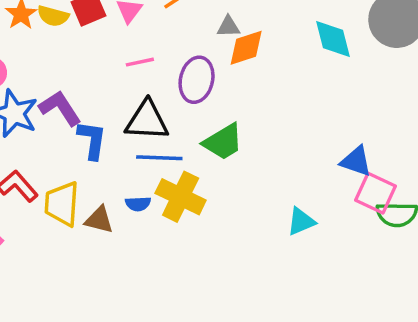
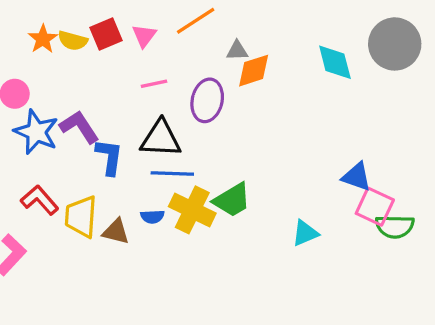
green trapezoid: (223, 142) -> (232, 200), moved

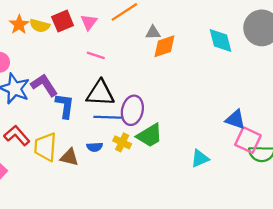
pink line: (154, 84) -> (96, 55), turned 30
purple ellipse: (207, 100) -> (132, 110), moved
yellow cross: (192, 210) -> (122, 142), size x0.6

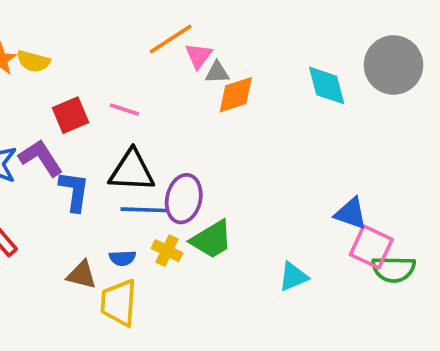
red square: (63, 21) -> (70, 115), moved
pink triangle: (89, 22) -> (199, 56), moved
yellow trapezoid: (45, 147) -> (119, 303), moved

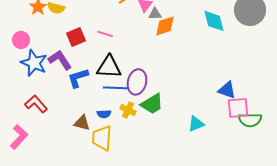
blue L-shape: (74, 191) -> (78, 78), turned -115
pink square: (371, 247) -> (238, 108), turned -30

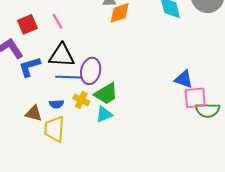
pink line: (105, 34) -> (58, 21), turned 42
cyan triangle: (196, 124) -> (104, 114), moved

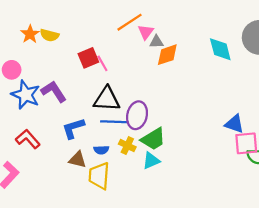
red square: (27, 24) -> (88, 58), moved
blue L-shape: (30, 67) -> (73, 128), moved

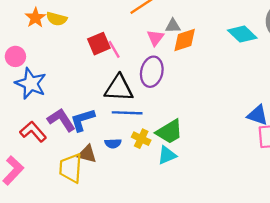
pink triangle: (146, 32) -> (155, 38), moved
cyan diamond: (220, 49) -> (242, 34), turned -32
purple L-shape: (54, 91) -> (61, 120), moved
purple ellipse: (137, 115) -> (152, 72), moved
yellow trapezoid: (99, 176) -> (71, 168), moved

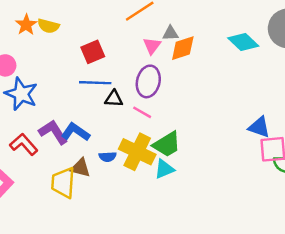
pink line: (114, 49) -> (142, 112), moved, turned -30
black triangle: (119, 88) -> (114, 99), size x0.6
blue line: (127, 113) -> (95, 83), moved
blue L-shape: (82, 120) -> (75, 132), turned 52
yellow cross: (141, 139) -> (137, 152), size x1.8

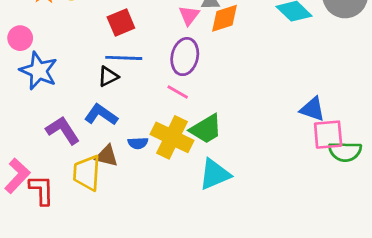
black triangle: (114, 99) -> (108, 76), moved, turned -30
purple L-shape: (53, 132) -> (63, 130), moved
red L-shape: (24, 144) -> (41, 190), moved, turned 40
cyan triangle: (164, 169) -> (215, 174), moved, size x1.4

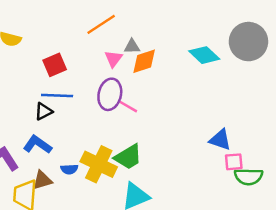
pink line: (178, 92) -> (128, 107), moved
pink square: (328, 135) -> (234, 162), size x0.7
brown triangle: (107, 156) -> (42, 180), turned -30

